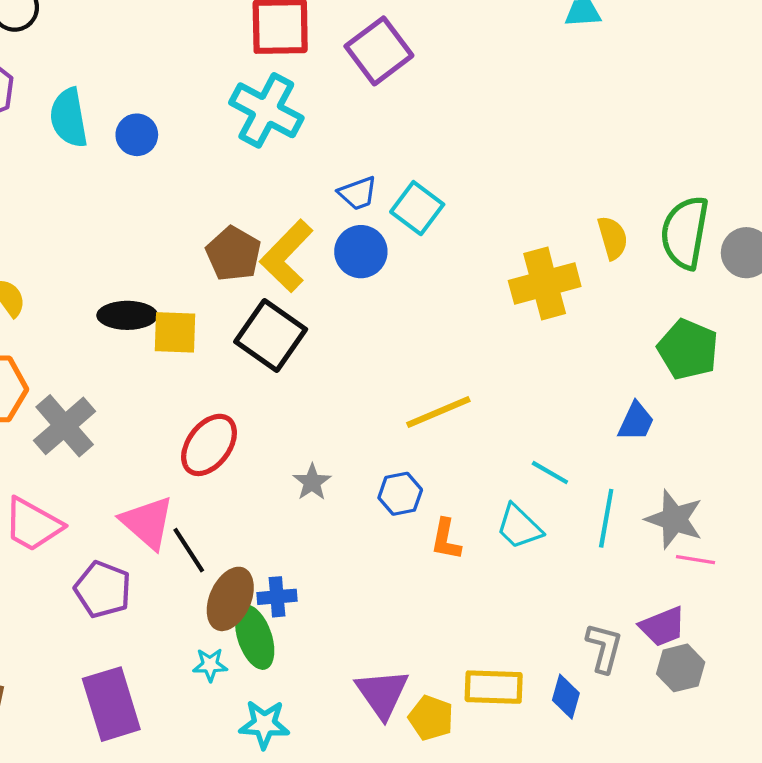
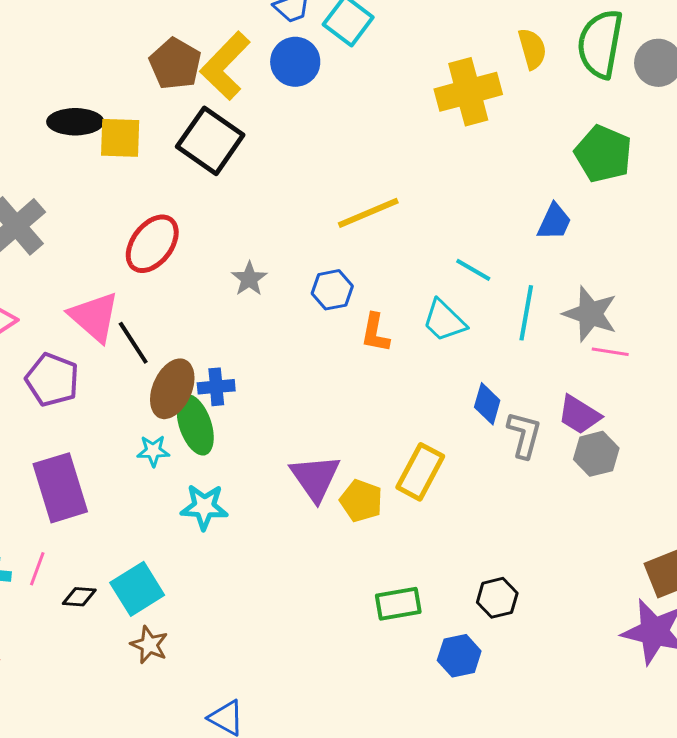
purple trapezoid: (663, 627) -> (579, 415), turned 54
yellow rectangle: (494, 687) -> (420, 472), turned -64
blue diamond: (566, 697) -> (487, 404), moved

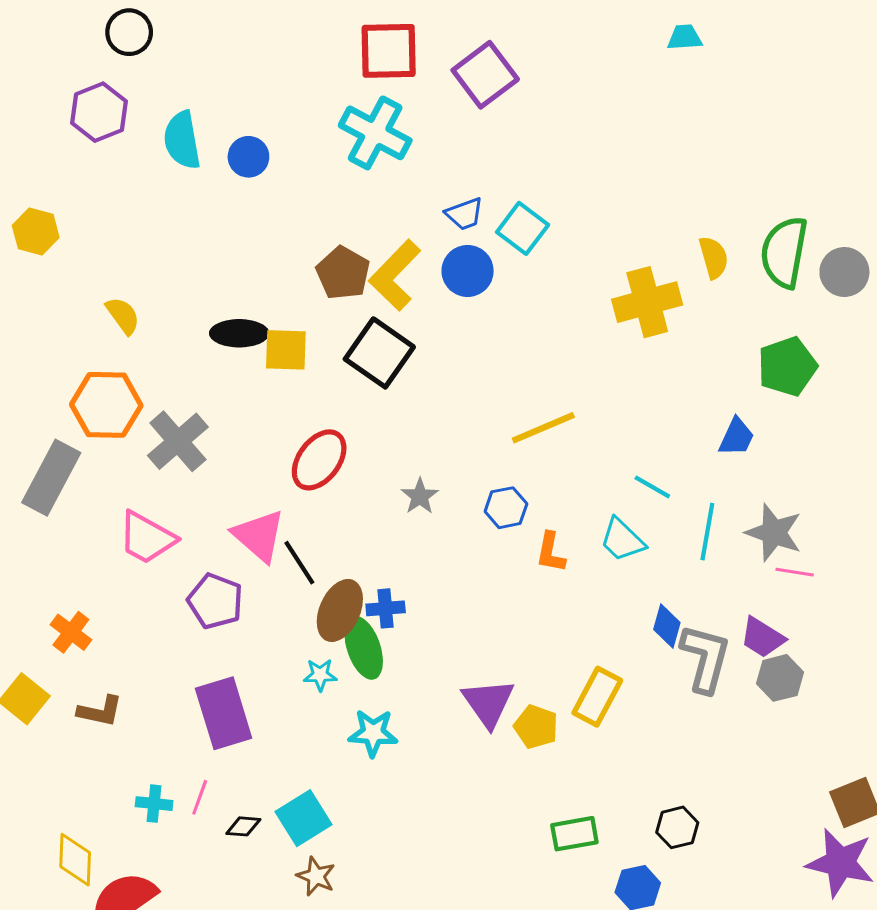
green pentagon: (603, 154) -> (787, 366), turned 30
gray L-shape: (524, 435) -> (705, 658), size x1.4

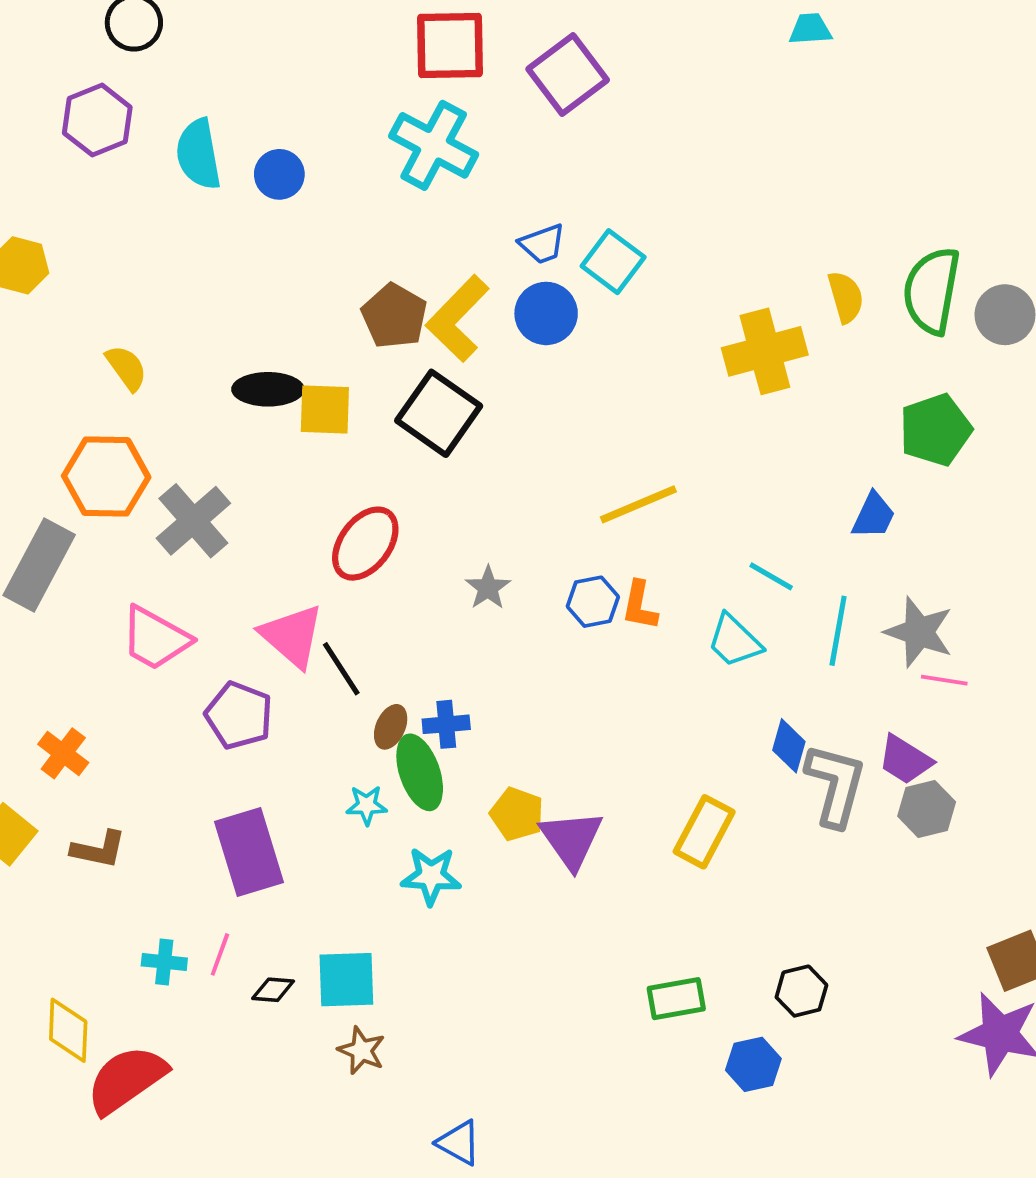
orange L-shape: (551, 552) -> (640, 605), moved
brown ellipse: (340, 610) -> (391, 727), size x0.6
yellow pentagon: (536, 727) -> (517, 814), moved
cyan square: (304, 818) -> (346, 980), turned 30

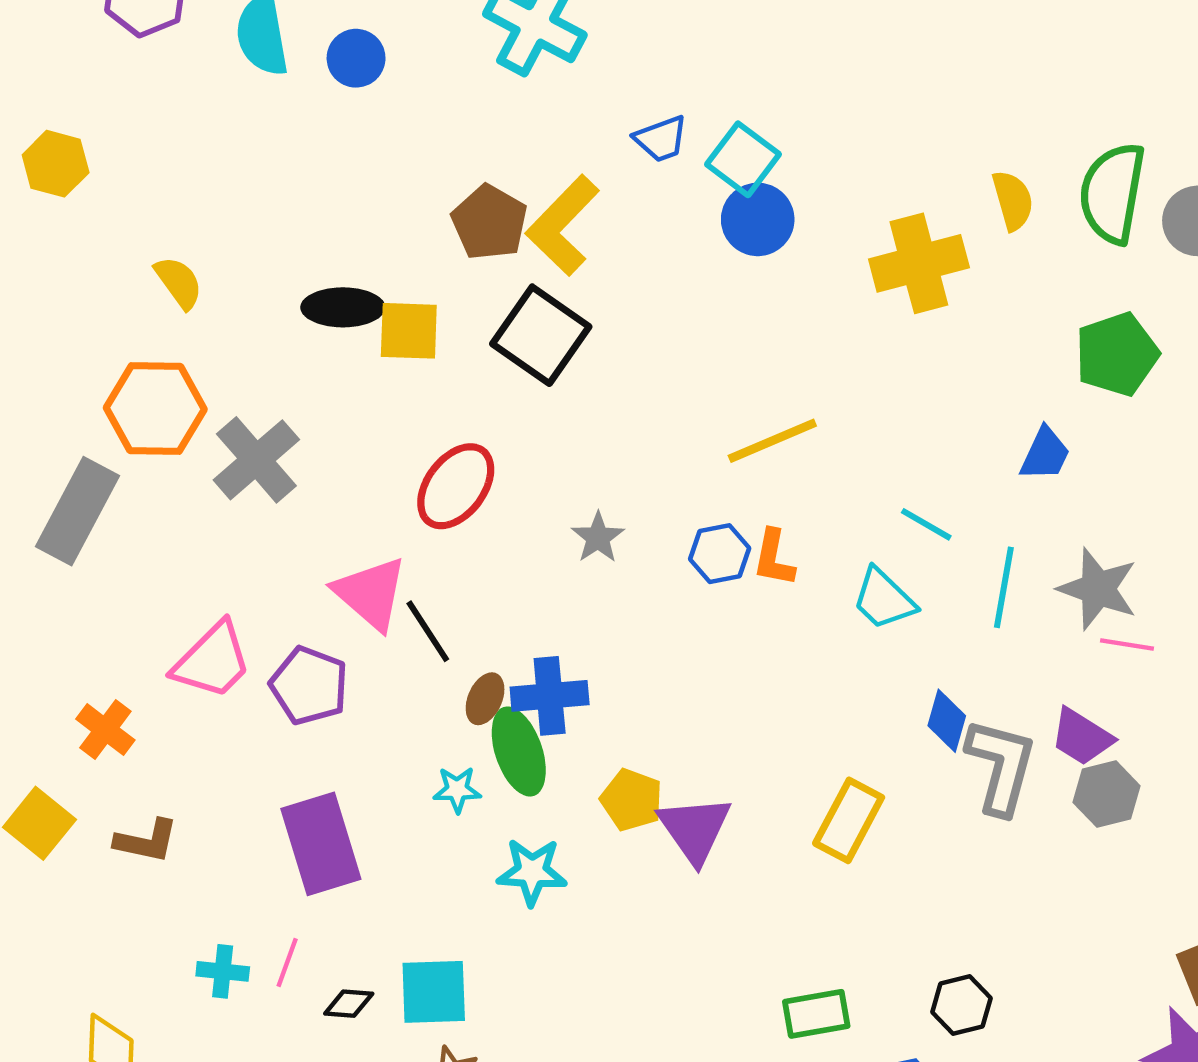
blue circle: (546, 313) -> (758, 219), moved
pink trapezoid: (155, 638) -> (212, 661), moved, turned -74
blue cross: (446, 724) -> (550, 696), size x1.4

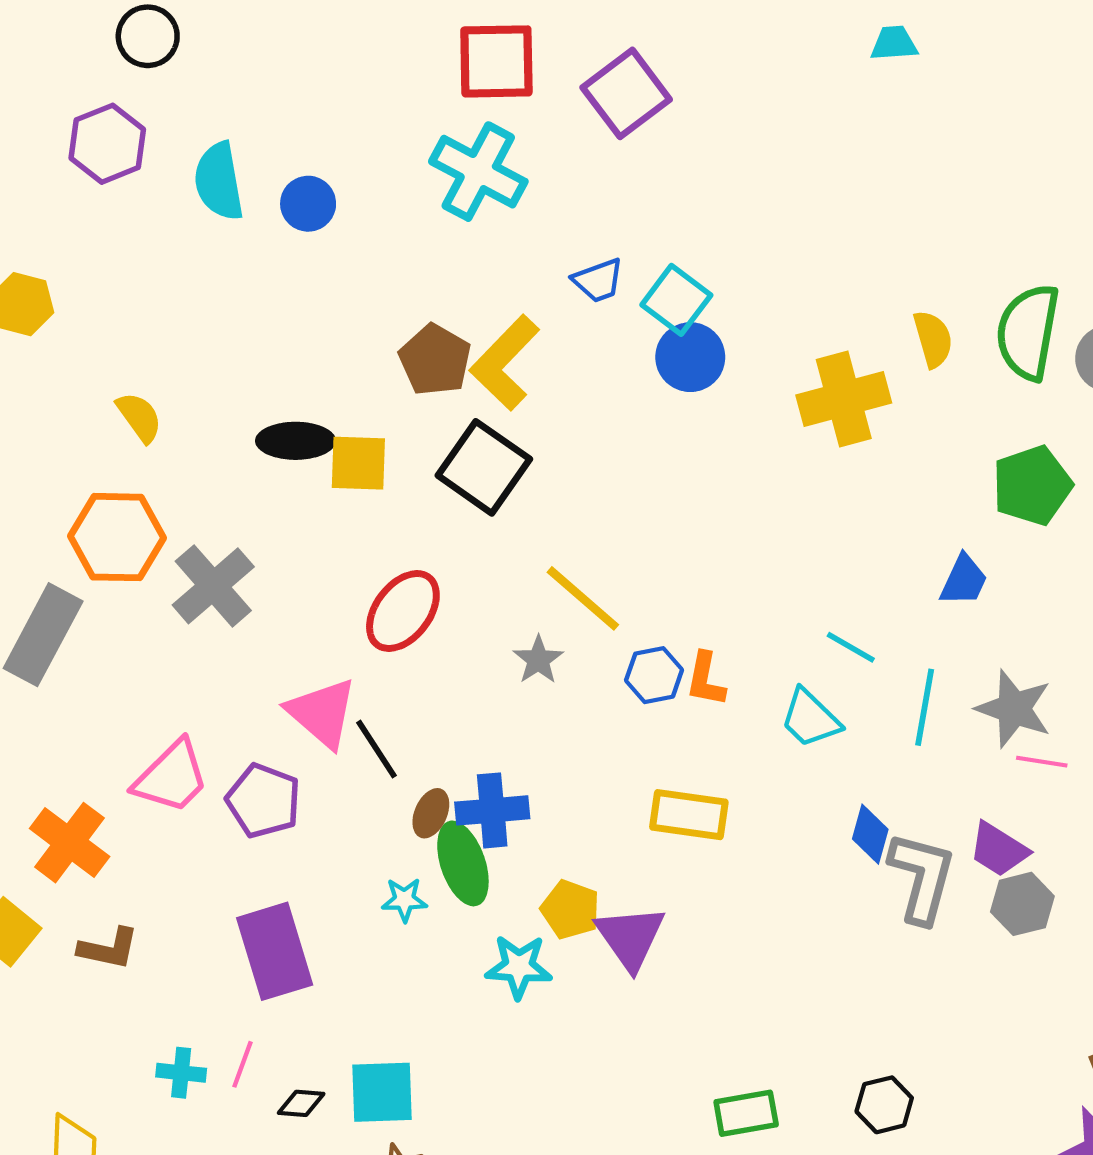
yellow line: (772, 441) -> (583, 598), moved, turned 64
orange cross: (105, 730) -> (70, 843), size x1.4
yellow rectangle: (849, 820) -> (689, 815), moved, turned 70
cyan star: (532, 872) -> (519, 967), moved

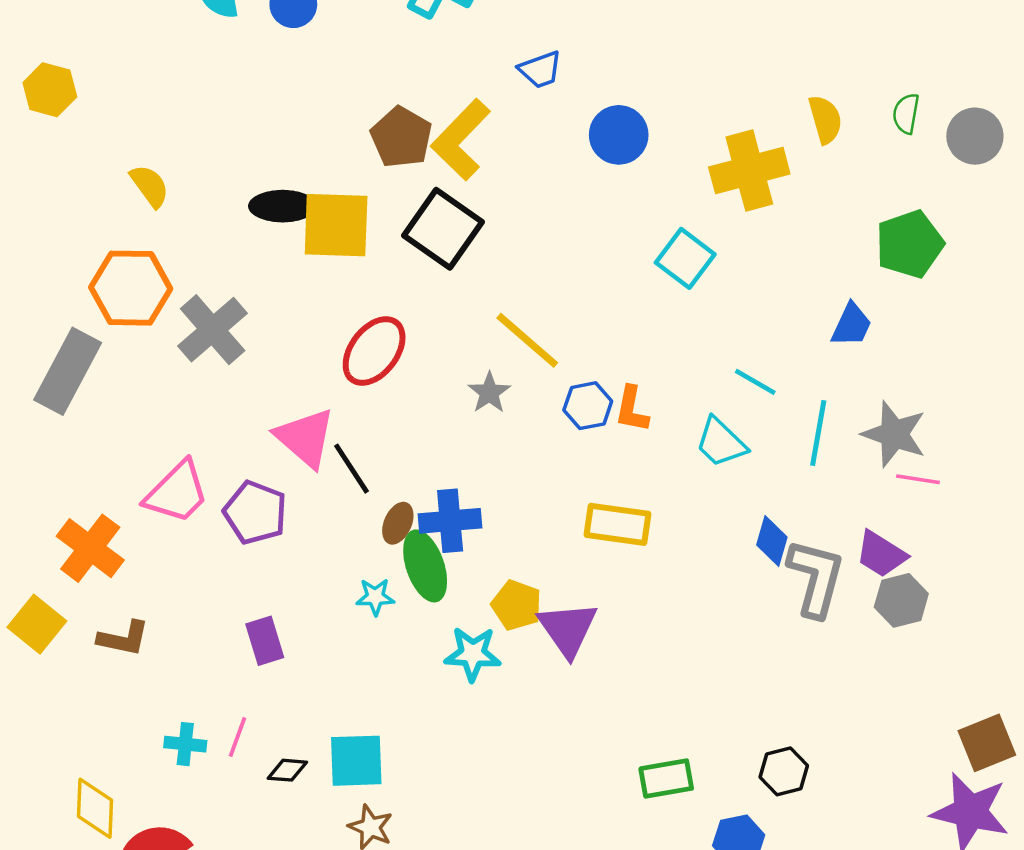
cyan square: (676, 300) -> (685, 258), moved
green semicircle: (1028, 332) -> (906, 114), size x0.5
yellow square: (358, 463) -> (336, 225), size x1.4
purple rectangle: (275, 951) -> (265, 641), size x0.6

